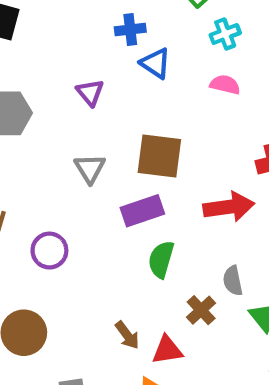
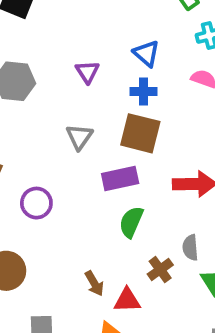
blue cross: (130, 29) -> (144, 92), moved

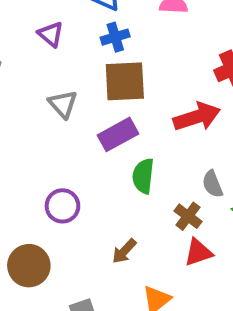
purple circle: (36, 203) -> (62, 206), moved
brown arrow: (94, 283) -> (124, 251), turned 90
red triangle: (127, 300) -> (198, 252), moved

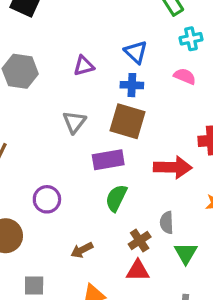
purple triangle: (51, 34) -> (84, 66), turned 45

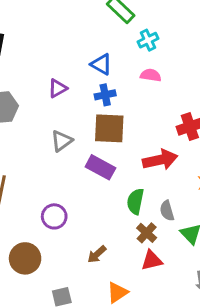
gray triangle: (74, 122) -> (62, 141), turned 30
purple rectangle: (108, 160) -> (100, 167), turned 52
green semicircle: (116, 198) -> (135, 201), moved

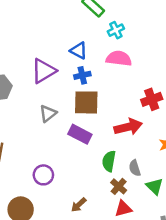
pink semicircle: (151, 75) -> (119, 58), size x1.5
purple triangle: (58, 88) -> (44, 71), size x1.6

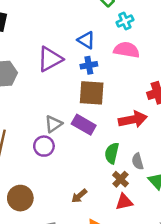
gray triangle: (48, 113) -> (54, 124), moved
purple circle: (43, 175) -> (44, 146), moved

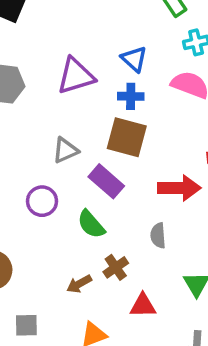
gray triangle: (54, 124) -> (65, 150), moved
green semicircle: (112, 153) -> (91, 224), moved, turned -65
gray semicircle: (138, 161) -> (158, 235), moved
brown cross: (120, 179) -> (116, 267), moved

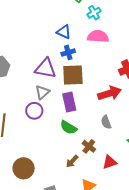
purple triangle: (76, 76) -> (45, 68), moved, turned 45
purple rectangle: (106, 181) -> (69, 102), turned 54
purple circle: (42, 201) -> (34, 111), moved

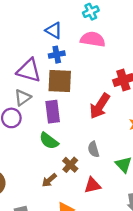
red arrow: (109, 93) -> (100, 106), turned 135
gray semicircle: (106, 122) -> (93, 149), moved

